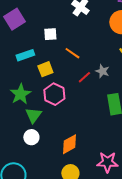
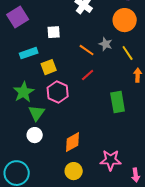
orange line: (72, 53) -> (87, 50), moved
gray star: (102, 71) -> (106, 44), moved

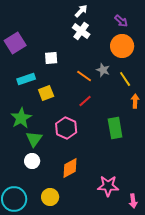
pink hexagon: (58, 92) -> (66, 128), moved
yellow circle: (74, 171) -> (50, 197), moved

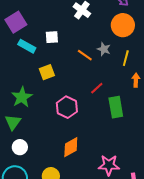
cyan rectangle: (26, 79) -> (27, 46), moved, turned 48
yellow line: (125, 79) -> (126, 58), turned 49
red line: (85, 101) -> (97, 88), moved
green triangle: (34, 139) -> (13, 122), moved
white circle: (32, 161) -> (20, 147), moved

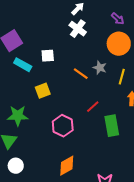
green star: (22, 97) -> (18, 116), turned 30

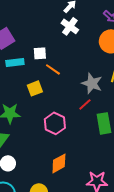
cyan rectangle: (23, 65) -> (15, 62), turned -36
gray star: (100, 68) -> (92, 83), moved, size x1.5
orange line: (81, 74) -> (53, 69), moved

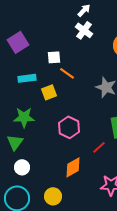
cyan rectangle: (15, 62) -> (27, 78), moved
red line: (85, 104) -> (99, 147), moved

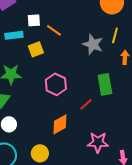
white square: (54, 57) -> (34, 20), moved

